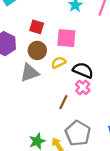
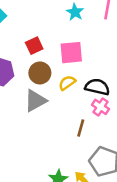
red square: (37, 27) -> (34, 46), turned -32

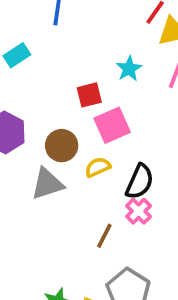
red square: (34, 46) -> (89, 95), moved
pink square: (71, 53) -> (112, 125), turned -30
black semicircle: (97, 87) -> (140, 182), turned 90

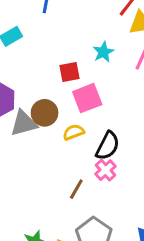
gray triangle: (47, 184) -> (24, 123), moved

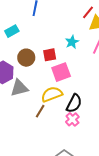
brown circle: (45, 113) -> (26, 58), moved
yellow semicircle: (74, 132) -> (52, 94), size x1.5
brown line: (76, 189) -> (40, 111), moved

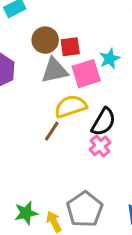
cyan star: (72, 42) -> (110, 59), moved
brown circle: (26, 58) -> (45, 40), moved
gray triangle: (19, 88) -> (54, 70), moved

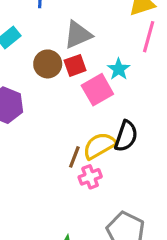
gray triangle: (54, 70) -> (78, 35), moved
yellow semicircle: (71, 106) -> (99, 146), moved
pink cross: (100, 146) -> (90, 177), moved, turned 30

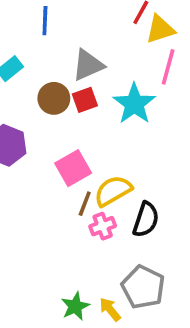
cyan star: (119, 69) -> (134, 104), size x1.6
pink square: (97, 90) -> (73, 168), moved
black semicircle: (126, 136) -> (146, 220), moved

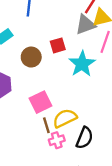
gray triangle: (88, 65) -> (85, 25), moved
red square: (85, 100) -> (58, 45), moved
brown line: (85, 204) -> (46, 125), turned -42

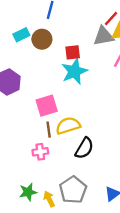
brown circle: (31, 57) -> (42, 39), moved
cyan star: (82, 64) -> (74, 71), moved
pink cross: (57, 140) -> (40, 152), moved

